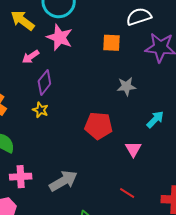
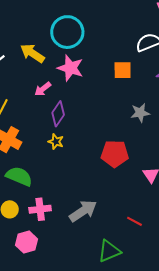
red line: (127, 193) -> (135, 221), moved

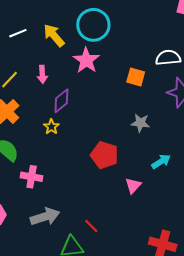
pink arrow: (43, 89) -> (42, 74), moved, turned -72
pink cross: (40, 209) -> (32, 177), moved
gray arrow: (83, 211) -> (45, 217), moved
red line: (135, 221) -> (91, 226), moved

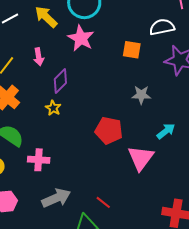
pink triangle: (133, 185) -> (141, 158), size x1.6

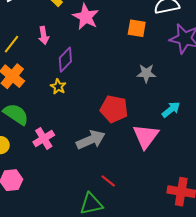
pink cross: (39, 160) -> (44, 138), turned -35
gray arrow: (56, 198) -> (91, 140), moved

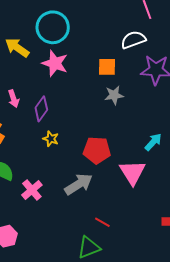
pink arrow: (44, 35) -> (14, 99), moved
gray star: (146, 73) -> (114, 95), moved
yellow star: (58, 87) -> (51, 139), moved

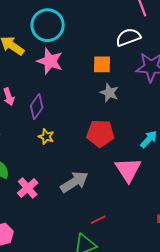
gray star: (114, 95) -> (109, 93), turned 30
red pentagon: (97, 150) -> (100, 133), moved
red line: (102, 222) -> (98, 220), turned -56

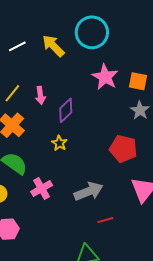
pink star: (50, 61) -> (105, 77), moved
yellow star: (46, 137) -> (59, 143), moved
red line: (98, 220) -> (105, 220), moved

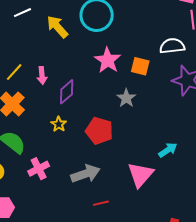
white line: (17, 46) -> (22, 13), moved
gray star: (140, 110) -> (126, 98), moved
red pentagon: (123, 149) -> (99, 131), moved

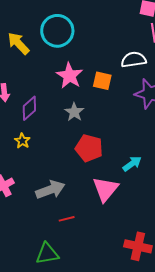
gray star: (126, 98) -> (74, 112), moved
red pentagon: (99, 131) -> (89, 148), moved

